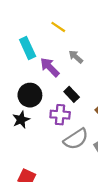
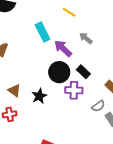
black circle: (30, 95) -> (59, 72), moved
gray semicircle: (76, 139) -> (98, 106), moved, size x0.6

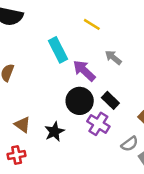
purple cross: (74, 90) -> (98, 124), turned 30

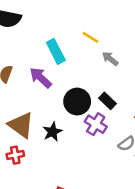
yellow line: (92, 24) -> (91, 37), moved
purple arrow: (84, 71) -> (41, 78), moved
brown triangle: (22, 125) -> (21, 125), size x1.6

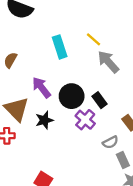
gray arrow: (110, 59) -> (108, 62), size x1.5
purple arrow: (41, 78) -> (41, 87), moved

